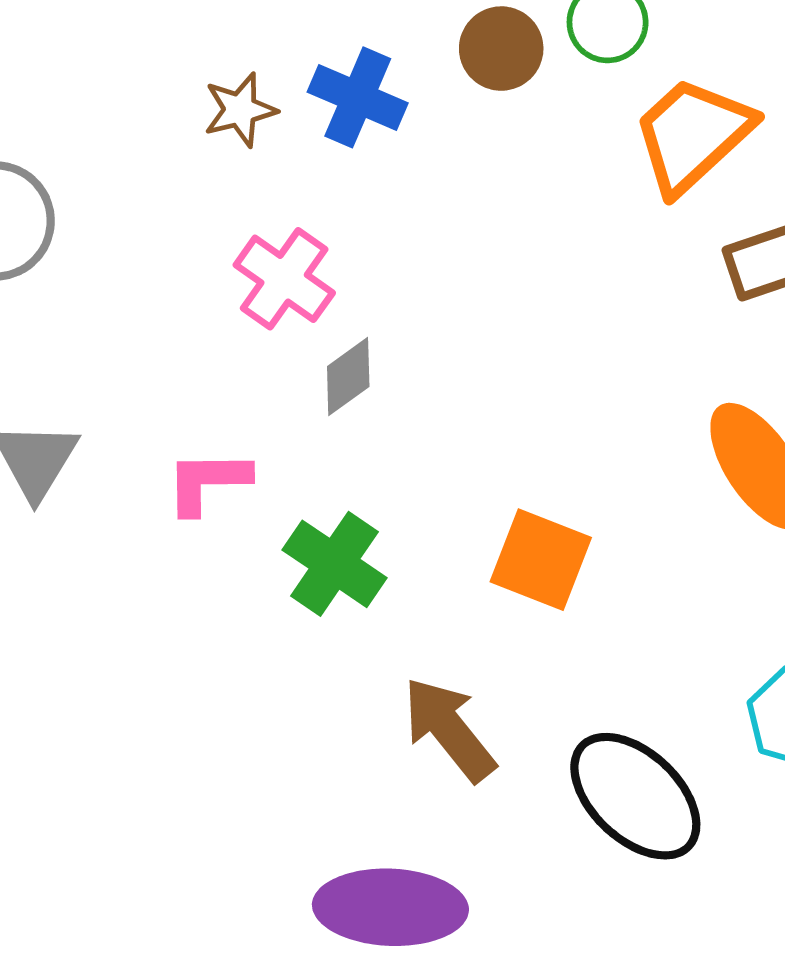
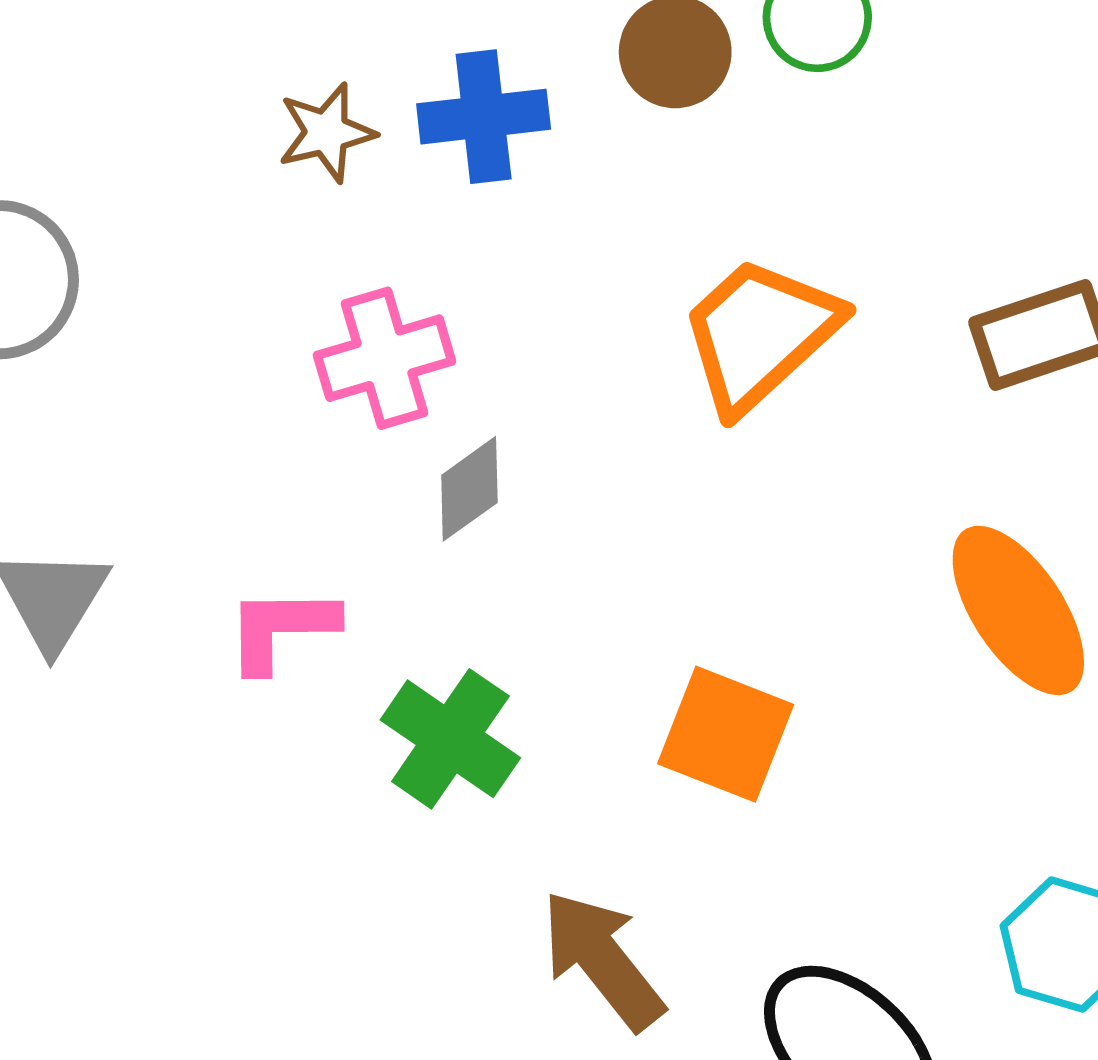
blue cross: (358, 97) -> (484, 117), turned -30
orange trapezoid: (692, 135) -> (760, 334), moved
pink cross: (284, 279) -> (385, 358), turned 38

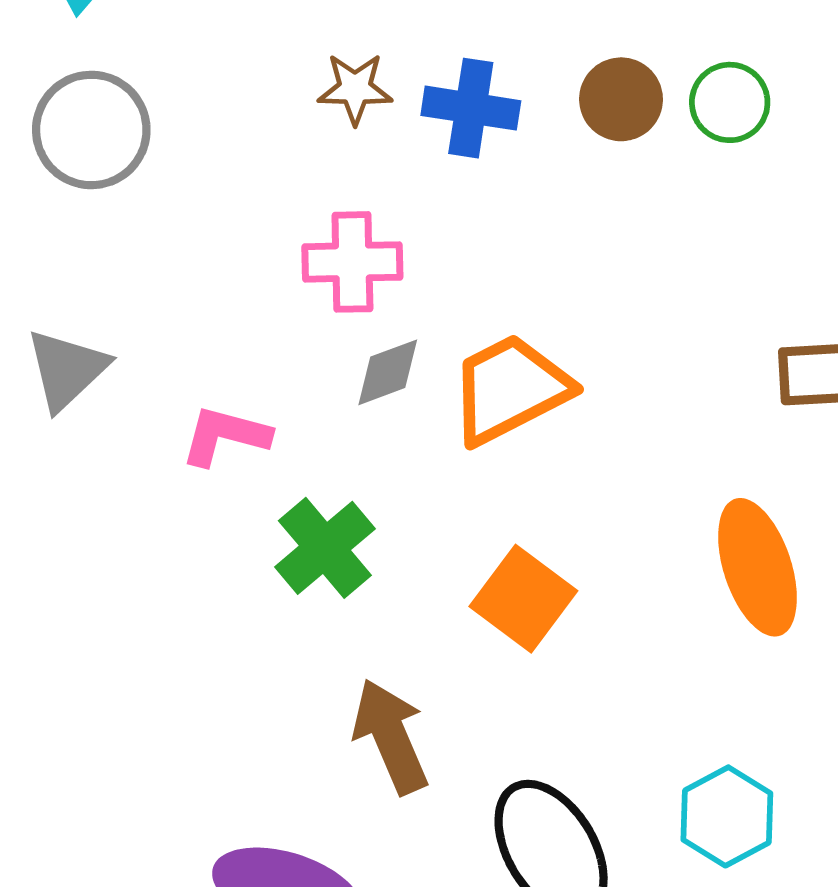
orange trapezoid: (760, 334) -> (510, 389), moved

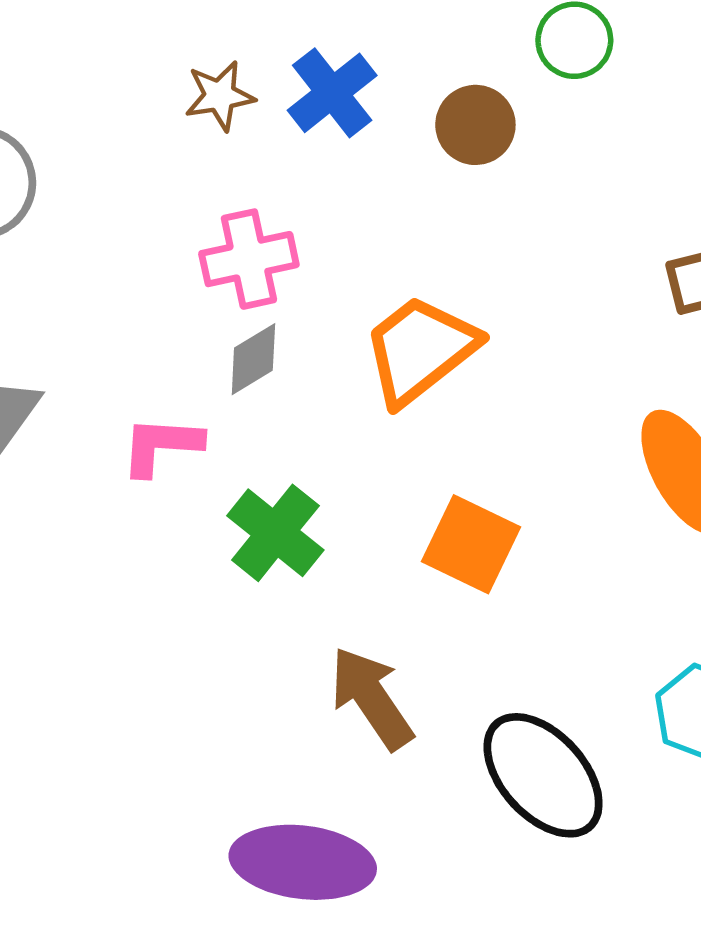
brown circle: (621, 99) -> (475, 125), moved
blue cross: (471, 108) -> (332, 93), turned -36
gray diamond: (388, 372) -> (253, 359), moved

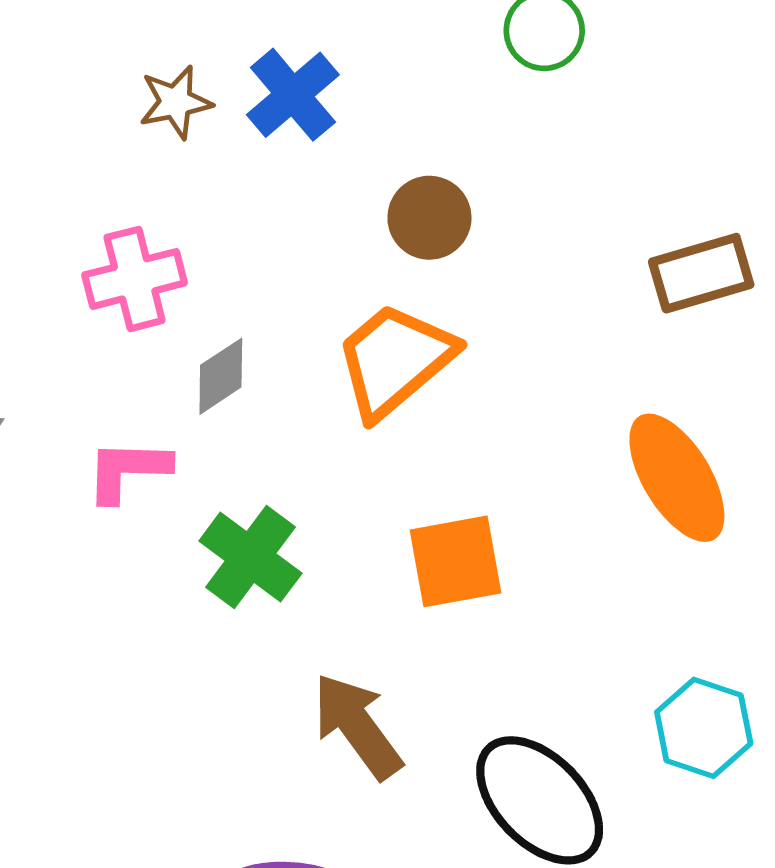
brown circle: (475, 125) -> (429, 218), moved
pink cross: (249, 259) -> (135, 279), moved
orange square: (471, 544) -> (455, 561), turned -34

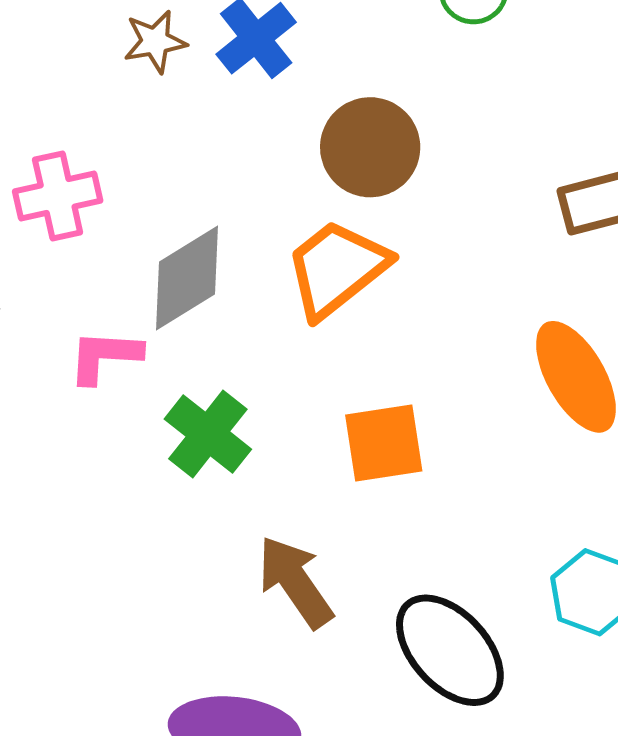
brown circle: (429, 218) -> (370, 147), size x1.4
pink cross: (135, 279) -> (58, 196), moved
gray diamond: (221, 376) -> (187, 278), size x1.6

